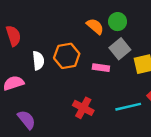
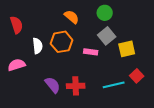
orange semicircle: (95, 26) -> (72, 17), moved
red cross: (83, 108) -> (76, 86), turned -30
purple semicircle: (26, 120) -> (53, 85), moved

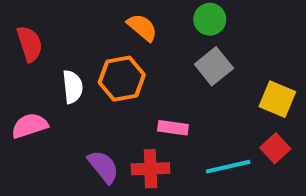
yellow square: (127, 49) -> (277, 99), moved, turned 36
pink rectangle: (91, 52) -> (173, 128), moved

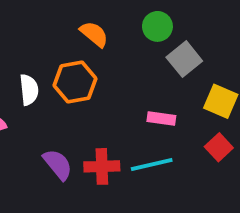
gray square: (214, 66) -> (184, 59), moved
pink rectangle: (173, 128) -> (161, 118), moved
cyan line: (228, 167) -> (152, 165), moved

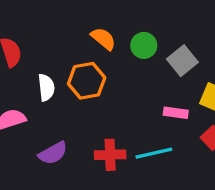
green circle: (157, 26) -> (144, 45), moved
pink rectangle: (161, 118) -> (176, 113), moved
purple semicircle: (58, 165) -> (53, 153), moved, turned 100

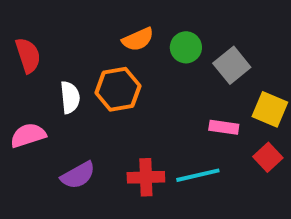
orange semicircle: (103, 39) -> (138, 39), turned 116

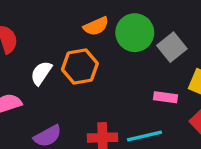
green circle: (186, 47) -> (135, 33), size x1.5
white semicircle: (70, 97) -> (41, 73), turned -140

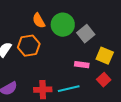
orange semicircle: (96, 26) -> (39, 21), turned 84

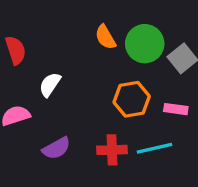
orange hexagon: (29, 46) -> (132, 99), moved

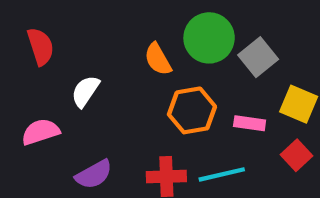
orange semicircle: (105, 37) -> (158, 59), moved

